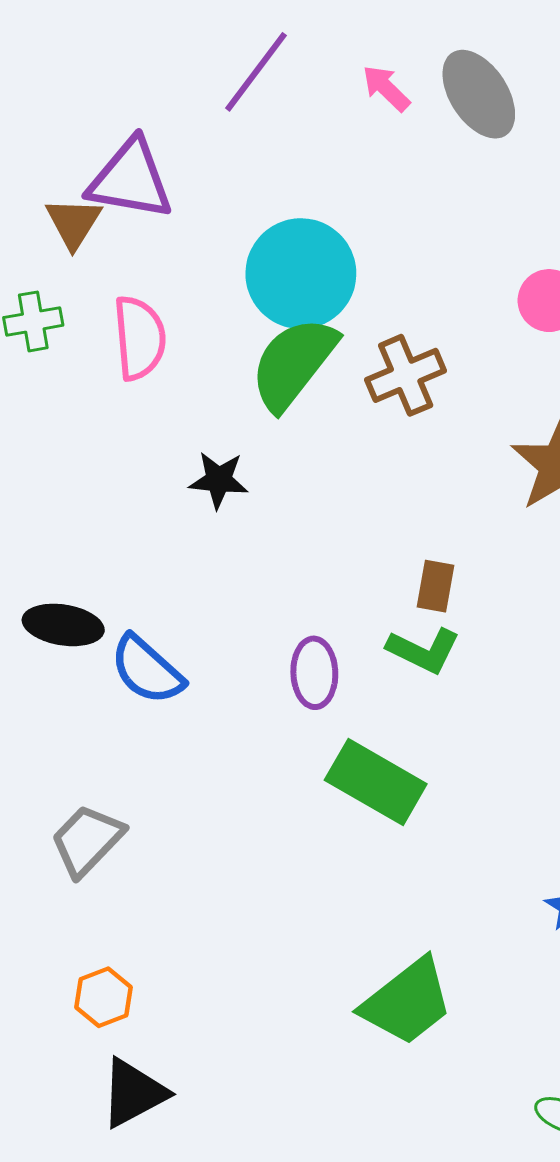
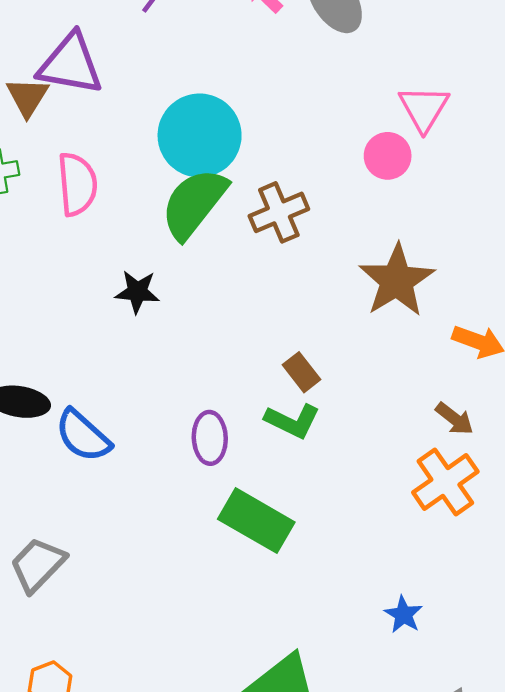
brown rectangle: (435, 586) -> (302, 372), turned -48

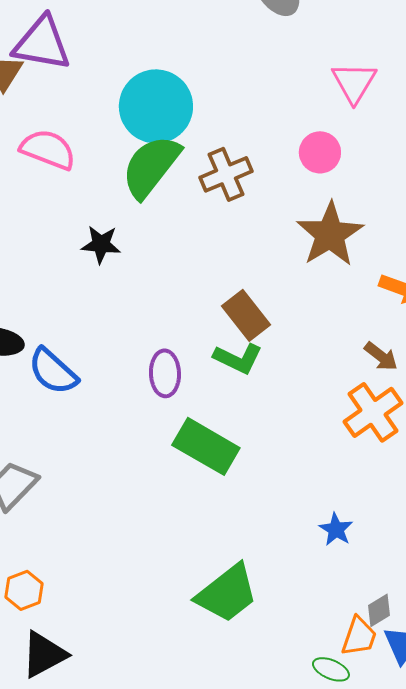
pink circle: (388, 156) -> (320, 152), moved
pink semicircle: (77, 184) -> (48, 149), turned -64
brown rectangle: (302, 372) -> (246, 315), size x1.4

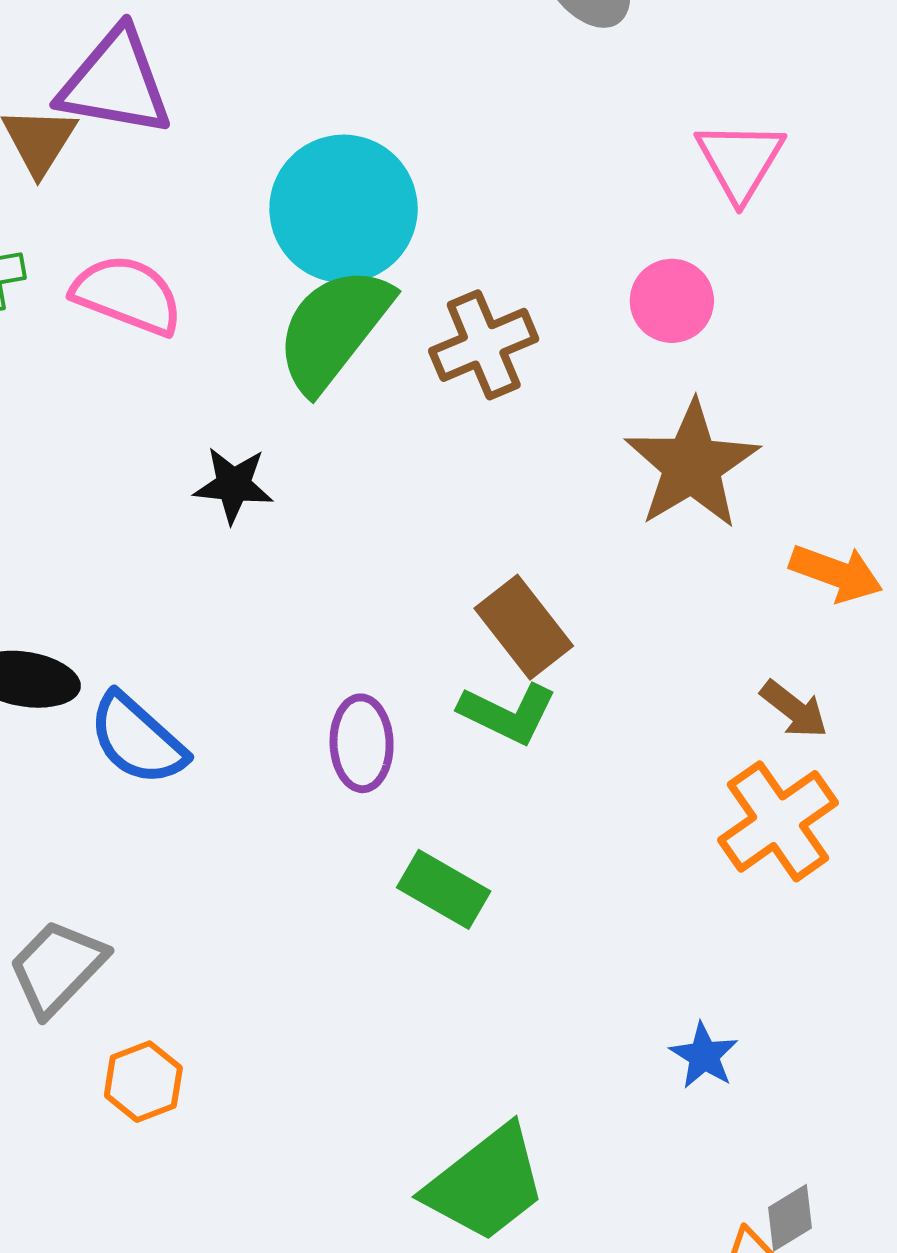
green rectangle: (206, 446) -> (444, 889), size x0.7
orange hexagon: (24, 590) -> (143, 1082), moved

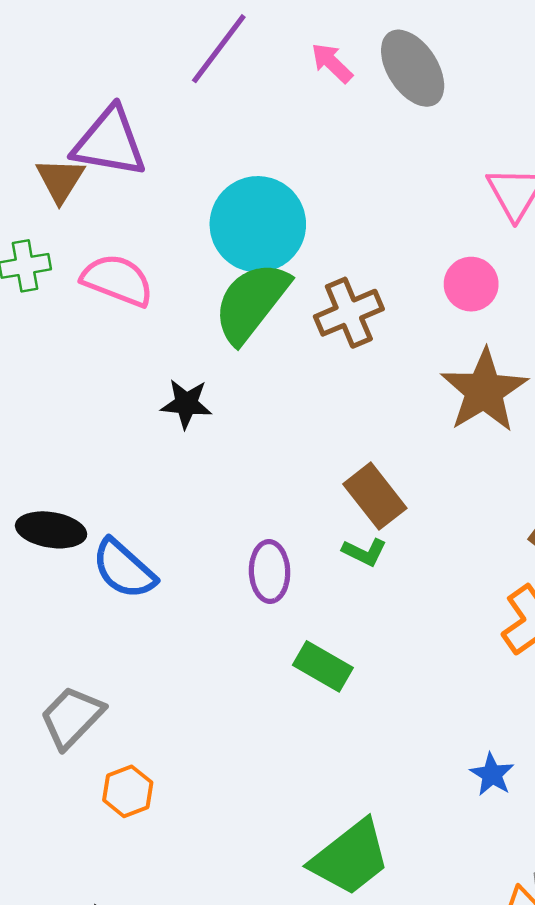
green L-shape: (508, 713) -> (364, 552), size x0.7

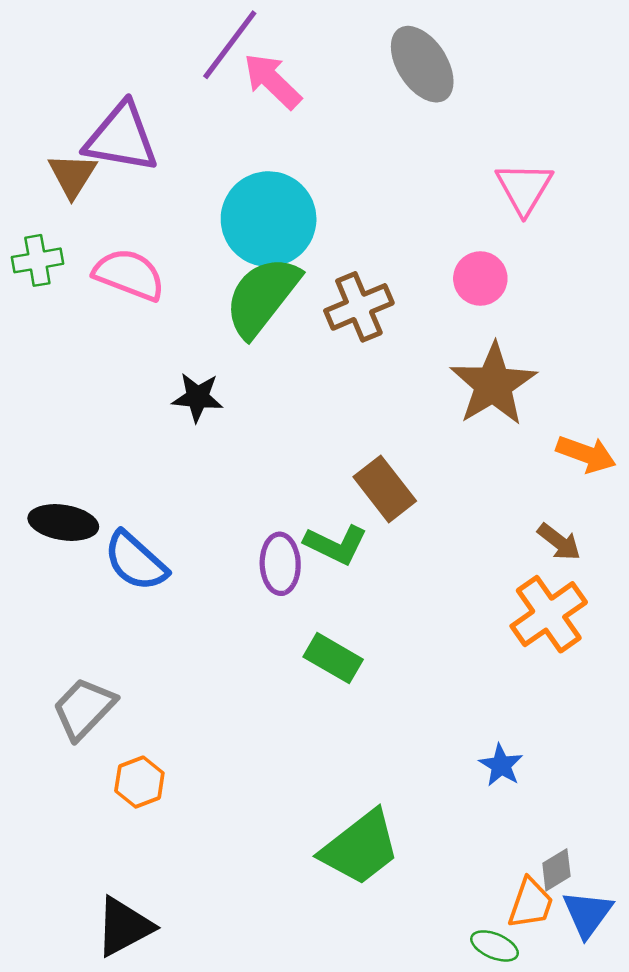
pink arrow: (332, 63) -> (272, 81), moved, size x1.4
green L-shape: (364, 552) -> (336, 544), moved, size x1.4

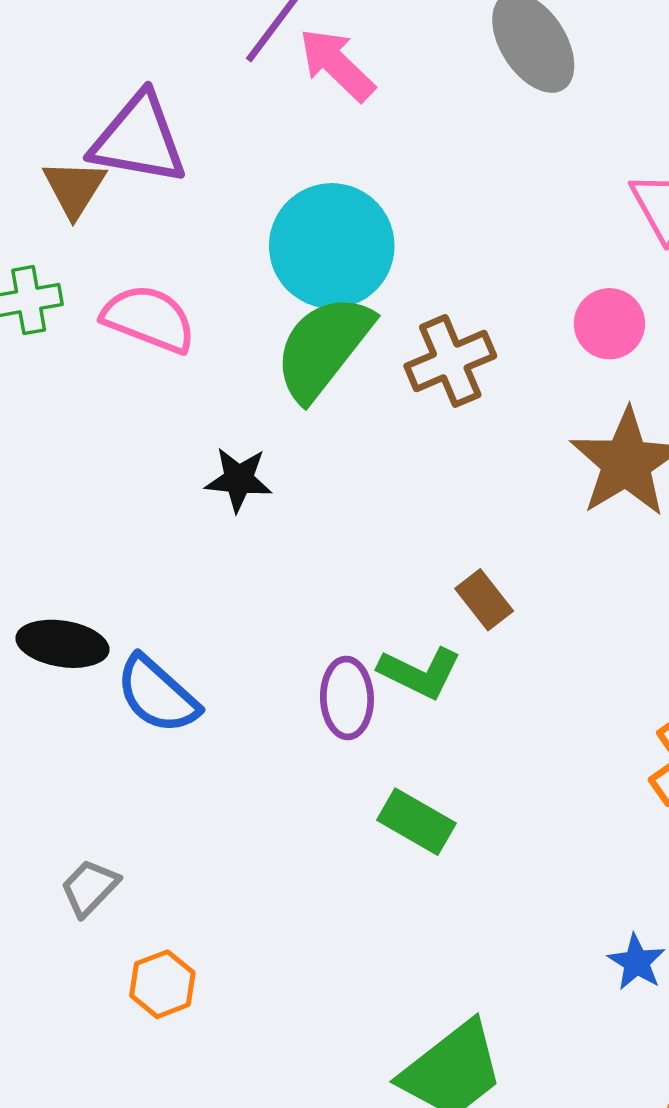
brown rectangle: (385, 489) -> (484, 600), size x0.7
gray trapezoid: (84, 708) -> (90, 888), size x0.7

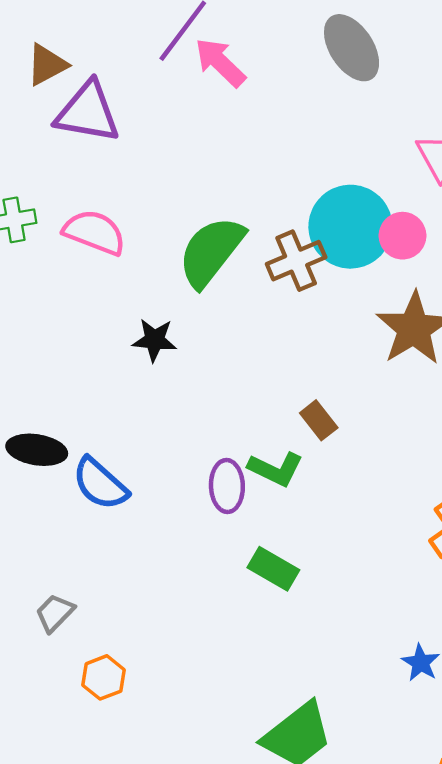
brown triangle: (74, 188) -> (47, 65), moved, turned 30
cyan circle: (332, 246) -> (350, 227), moved

